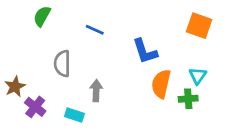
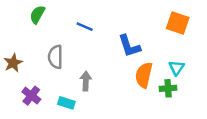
brown star: (15, 87) -> (13, 63), moved

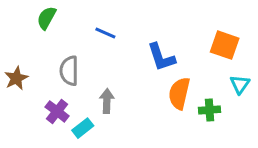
orange square: (178, 23) -> (225, 45), moved
cyan triangle: (176, 68) -> (240, 84), moved
purple cross: (31, 96) -> (57, 111), moved
cyan rectangle: (66, 103) -> (83, 128), turned -56

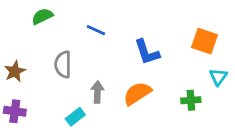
green semicircle: (46, 18) -> (42, 16), turned 35
orange semicircle: (179, 93) -> (137, 93), moved, turned 44
purple cross: (57, 111) -> (15, 111), moved, turned -30

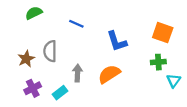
brown star: (15, 71) -> (26, 59), moved
cyan triangle: (218, 77) -> (174, 81), moved
green cross: (191, 100) -> (158, 62), moved
purple cross: (15, 111) -> (33, 88), moved, turned -35

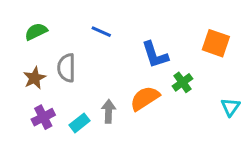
green semicircle: (34, 13) -> (36, 32), moved
green cross: (158, 62) -> (182, 82), moved, turned -32
gray arrow: (77, 73) -> (109, 111), moved

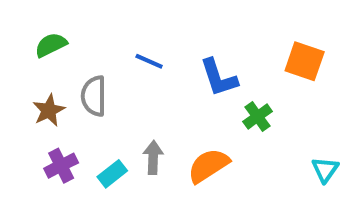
blue line: (101, 32) -> (149, 61), moved
orange semicircle: (145, 98) -> (208, 166), moved
cyan triangle: (230, 107) -> (325, 170), moved

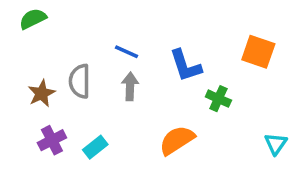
green semicircle: (51, 45) -> (33, 19), moved
green cross: (258, 117) -> (218, 99), turned -30
gray arrow: (153, 157) -> (130, 86), moved

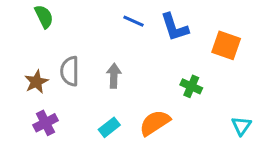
green semicircle: (33, 19) -> (44, 17), moved, turned 90
blue line: (127, 52) -> (134, 21), moved
blue L-shape: (186, 66) -> (175, 27), moved
cyan rectangle: (95, 147) -> (109, 127), moved

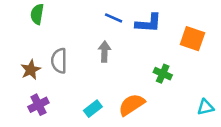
green semicircle: (44, 17) -> (37, 14), turned -144
blue L-shape: (175, 27) -> (148, 23), turned -68
gray arrow: (114, 76) -> (104, 52), moved
cyan triangle: (241, 126) -> (205, 107), turned 42

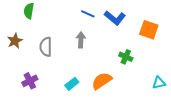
blue L-shape: (148, 23) -> (115, 18), turned 35
brown star: (31, 70) -> (15, 41), moved

